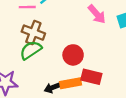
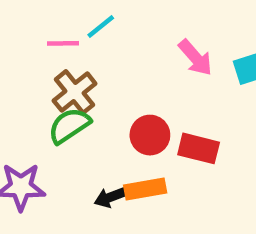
brown cross: (33, 33) -> (75, 92), turned 30
red rectangle: (91, 77) -> (199, 148), moved

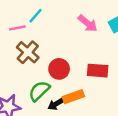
green semicircle: (69, 126) -> (39, 91), moved
red circle: (150, 135) -> (59, 69), moved

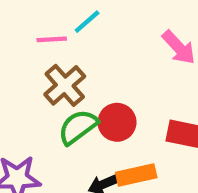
green semicircle: (39, 91) -> (78, 127), moved

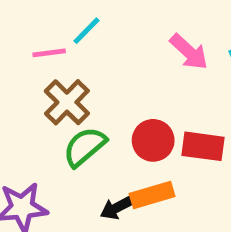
red circle: (117, 122) -> (153, 140), moved

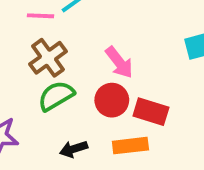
pink arrow: (189, 52) -> (119, 62), moved
orange rectangle: (152, 195) -> (130, 146), moved

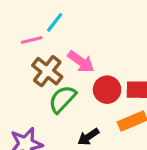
pink arrow: (119, 62) -> (81, 62), moved

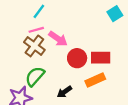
pink line: (32, 40) -> (36, 30), moved
green semicircle: (62, 99) -> (35, 76), moved

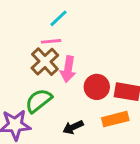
pink arrow: (58, 39) -> (68, 69), moved, turned 54

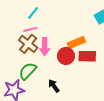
orange rectangle: (115, 119) -> (76, 42), moved
black arrow: (73, 127) -> (54, 86), turned 88

